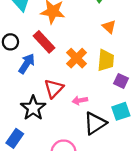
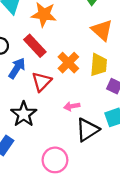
orange triangle: (109, 27) -> (102, 30), size x1.5
red triangle: (54, 88) -> (42, 82), moved

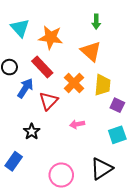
orange triangle: (102, 30) -> (91, 51), moved
black star: (24, 114) -> (32, 132), size x0.7
black triangle: (87, 130) -> (101, 169), moved

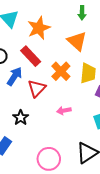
orange star: (51, 37) -> (39, 28), turned -30

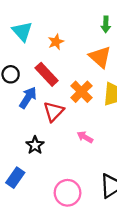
orange star: (39, 28) -> (56, 42), size x0.6
pink arrow: (64, 111) -> (85, 137), turned 40

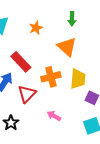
orange star: (56, 42) -> (36, 28), moved
orange cross: (81, 92) -> (51, 77), turned 30

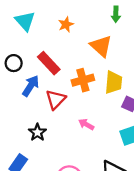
green arrow: (72, 19) -> (116, 14), moved

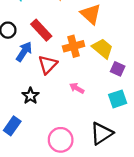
yellow trapezoid: (114, 82) -> (103, 48), turned -55

